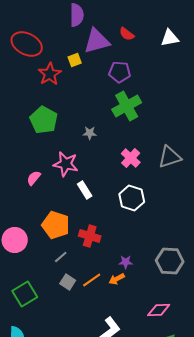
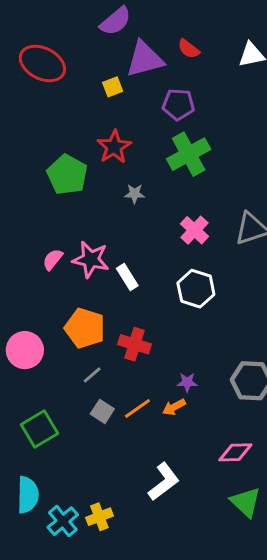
purple semicircle: (77, 15) -> (116, 21), turned 50
red star: (50, 74) -> (114, 147), moved
pink star: (66, 164) -> (91, 259), moved

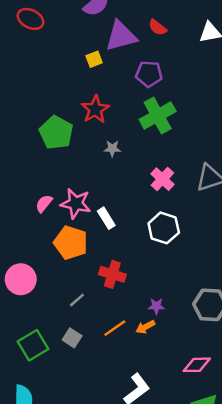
red ellipse: (42, 64) -> (30, 19), moved, size x0.7
orange pentagon: (85, 328) -> (71, 243), moved
gray square: (102, 411) -> (72, 338), moved

